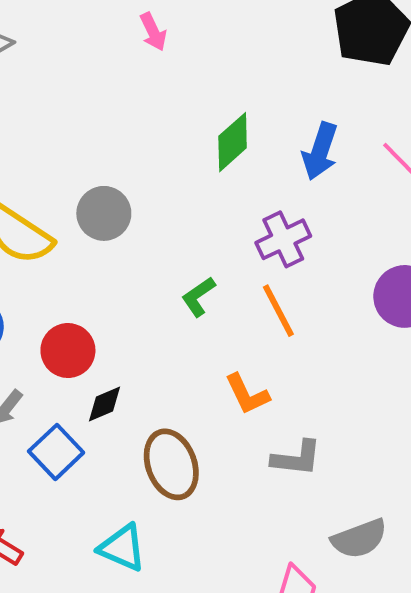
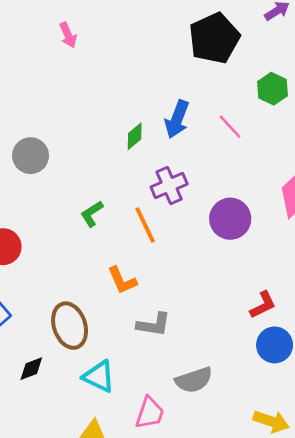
green diamond: (233, 142) -> (135, 136), moved, size x0.7
purple cross: (283, 239) -> (169, 186), moved
black diamond: (105, 404) -> (31, 369), moved
cyan triangle: (122, 548) -> (99, 376), moved

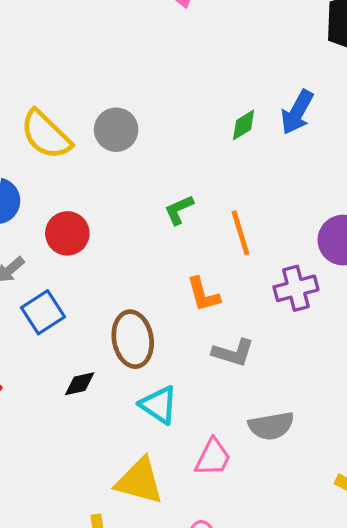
purple cross: (169, 186) -> (296, 288), moved

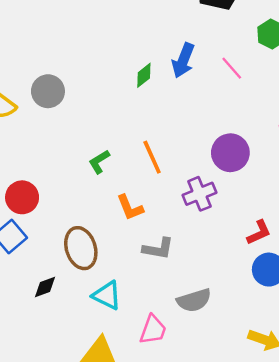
green L-shape: (179, 210) -> (99, 162), moved
red circle: (67, 233) -> (22, 197), moved

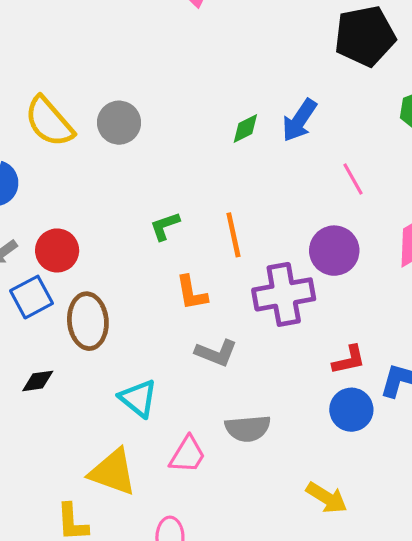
pink line: (232, 68) -> (353, 179), moved
purple cross: (199, 194) -> (284, 294), size x1.4
brown ellipse: (81, 248) -> (88, 321), moved
black diamond: (45, 287) -> (38, 381), moved

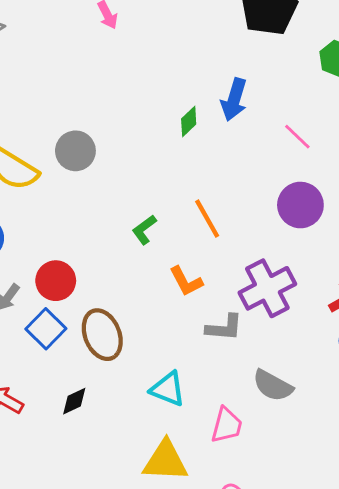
purple cross: (284, 294) -> (267, 288), moved
gray semicircle: (248, 428) -> (273, 386), turned 51

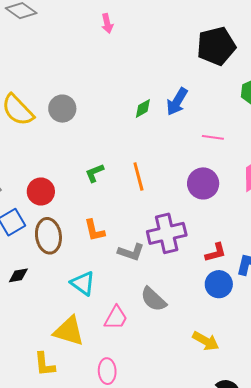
pink line: (297, 137) -> (213, 137), turned -50
red circle: (56, 281) -> (41, 191), moved
orange L-shape: (186, 281) -> (94, 230), moved

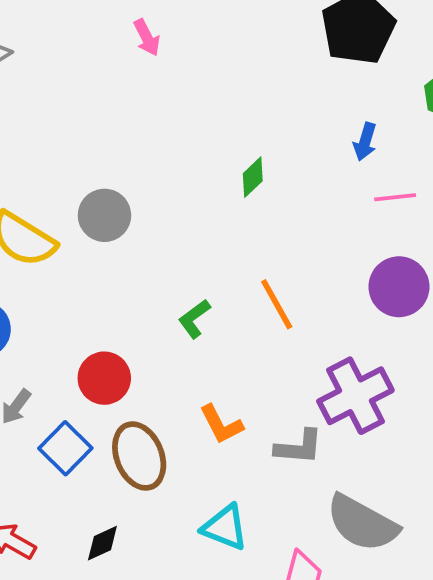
blue arrow: (177, 102) -> (365, 142), moved, size x0.7
gray semicircle: (153, 299) -> (362, 523), size x1.4

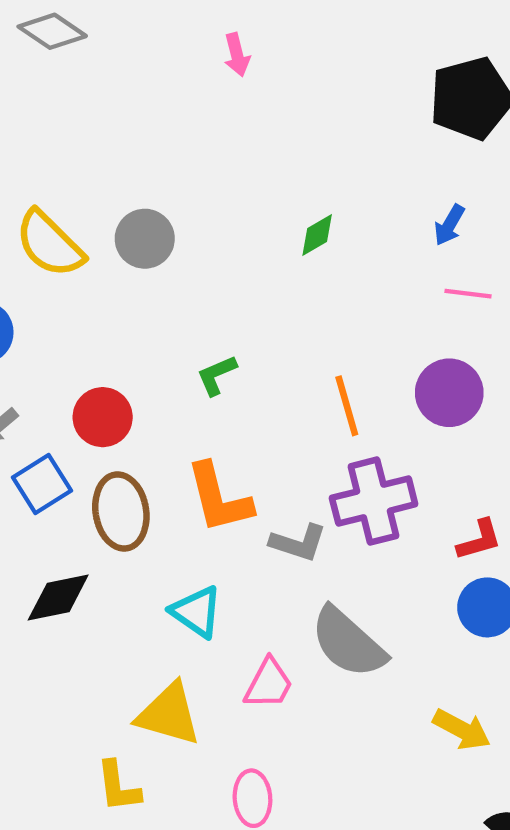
orange line: (277, 304) -> (347, 406), moved
orange L-shape: (221, 424) -> (219, 498), size x1.5
black diamond: (102, 543) -> (58, 597), size x1.5

